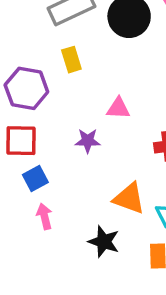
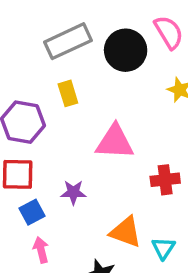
pink triangle: (118, 108) -> (115, 142), size x1.6
purple star: (88, 141) -> (73, 192), moved

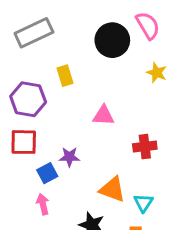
gray rectangle: (68, 41) -> (34, 33), moved
pink triangle: (115, 142) -> (103, 116), size x0.7
blue square: (32, 212) -> (47, 173), moved

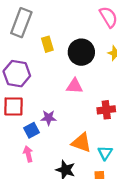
gray rectangle: (34, 33) -> (21, 23), turned -44
black circle: (112, 40) -> (81, 52), moved
yellow rectangle: (65, 76) -> (47, 44), moved

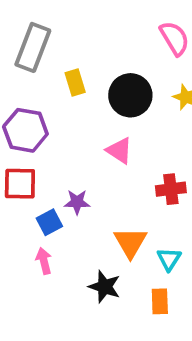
pink triangle: (75, 86) -> (119, 150), turned 30
orange triangle: (81, 143) -> (130, 242), turned 40

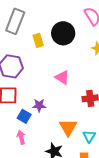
black circle: (130, 95) -> (63, 33), moved
blue square: (49, 222) -> (24, 116), turned -32

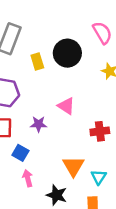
purple star: (39, 105) -> (39, 124), moved
pink arrow: (21, 137) -> (28, 178), moved

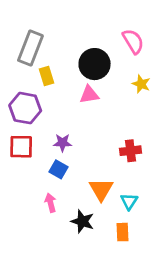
yellow rectangle: (37, 62) -> (46, 76), moved
pink triangle: (66, 106) -> (89, 95), moved, turned -42
blue square: (20, 153) -> (58, 169), moved

